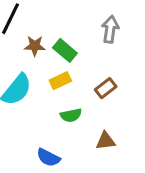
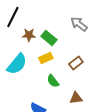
gray arrow: (110, 29) -> (79, 24), turned -60
green semicircle: (71, 115) -> (53, 81), turned 64

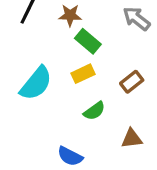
brown star: (29, 35) -> (70, 15), moved
green semicircle: (53, 81) -> (94, 111), turned -88

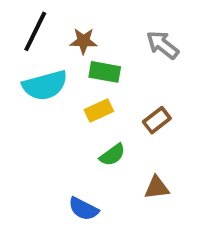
green rectangle: (88, 41) -> (105, 72), turned -30
cyan semicircle: (36, 83) -> (45, 85), moved, turned 36

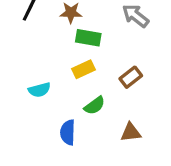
cyan semicircle: (45, 85) -> (39, 90), moved, size x0.6
blue semicircle: (83, 209) -> (68, 132), moved, turned 65

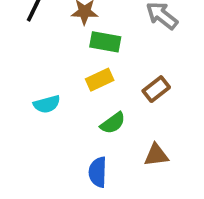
blue semicircle: (68, 132) -> (98, 172), moved

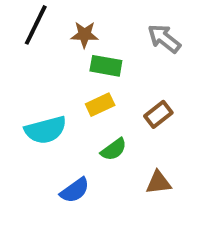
cyan semicircle: (47, 104) -> (46, 130), size x1.5
blue semicircle: (98, 172) -> (75, 190), moved, turned -128

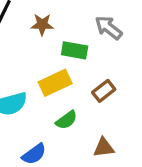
green rectangle: (106, 66) -> (75, 50), moved
yellow rectangle: (100, 105) -> (55, 83), size x1.4

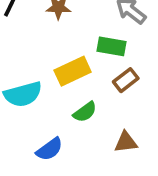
green rectangle: (75, 50) -> (112, 46), moved

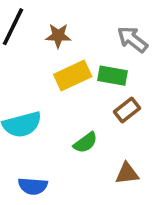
yellow rectangle: (73, 71) -> (73, 76), moved
blue semicircle: (49, 149) -> (33, 186), moved, turned 40

